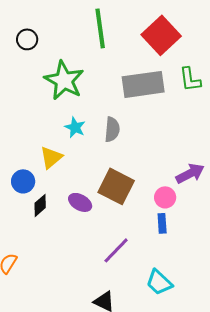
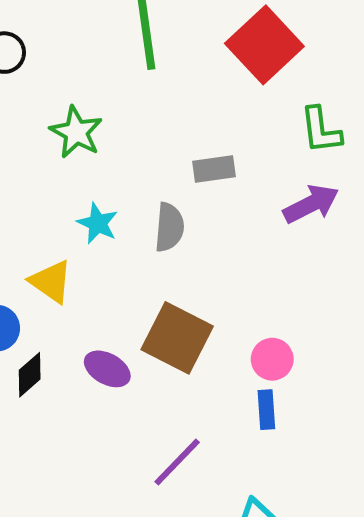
green star: (64, 80) -> (76, 132), size x0.7
gray rectangle: (143, 84) -> (214, 169), moved, size x0.5
yellow triangle: (51, 157) -> (51, 282), turned -45
purple arrow: (190, 173) -> (311, 204), moved

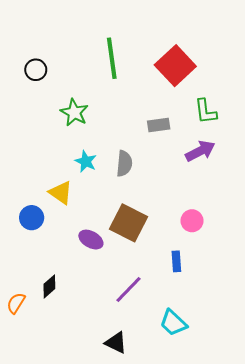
gray rectangle: (214, 169) -> (159, 125), moved
pink circle: (272, 359) -> (192, 221), moved
black diamond: (30, 375) -> (49, 286), moved

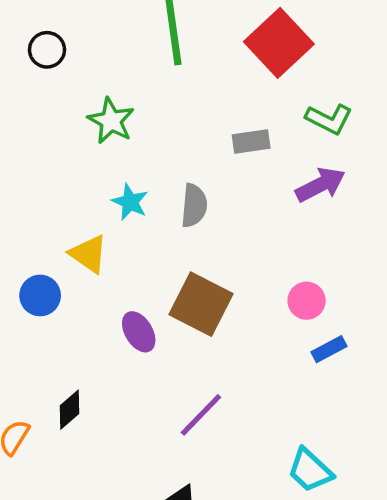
green L-shape: (206, 111) -> (329, 119), turned -56
purple ellipse: (91, 240) -> (139, 332), turned 30
blue rectangle: (176, 261) -> (329, 349), moved, turned 66
cyan trapezoid: (173, 323) -> (310, 470), moved

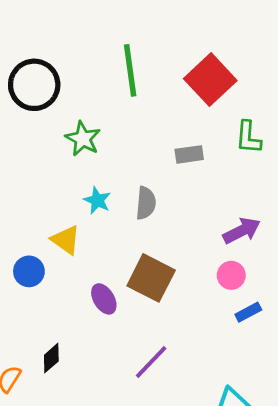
black circle: (47, 50) -> (34, 85), size x1.8
green L-shape: (329, 119) -> (248, 137), turned 68
purple arrow: (320, 185) -> (242, 231), moved

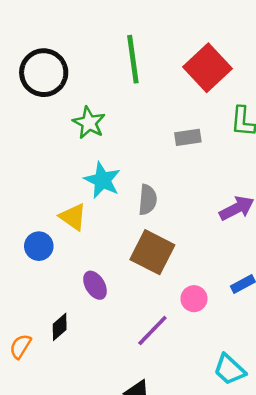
cyan star: (97, 200) -> (102, 180), size x1.4
gray semicircle: (146, 203) -> (148, 200), moved
pink circle: (231, 275) -> (194, 299), moved
purple ellipse: (104, 299) -> (95, 285), moved

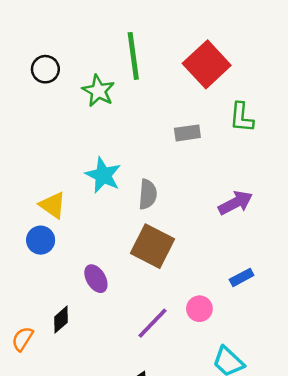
black circle: (44, 73) -> (45, 69), size x0.6
green star: (89, 123) -> (98, 91), moved
yellow triangle: (73, 217) -> (53, 205), moved
pink circle: (194, 299) -> (199, 309), moved

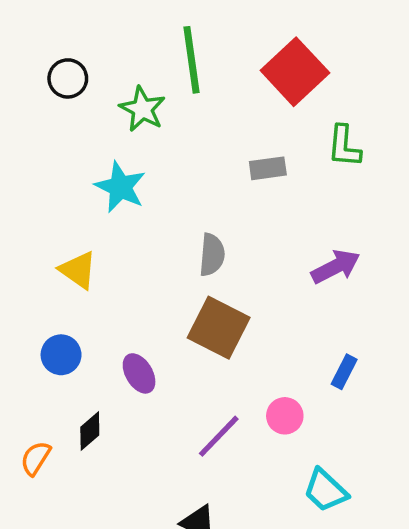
cyan star: (103, 175) -> (120, 187), moved
blue circle: (41, 240) -> (61, 355), moved
blue rectangle: (242, 277) -> (344, 372), turned -35

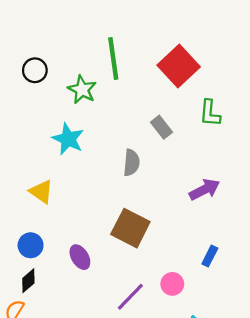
gray rectangle: (268, 168) -> (162, 127), turned 60
gray semicircle: (212, 255) -> (131, 163), moved
black diamond: (90, 431) -> (28, 281), moved

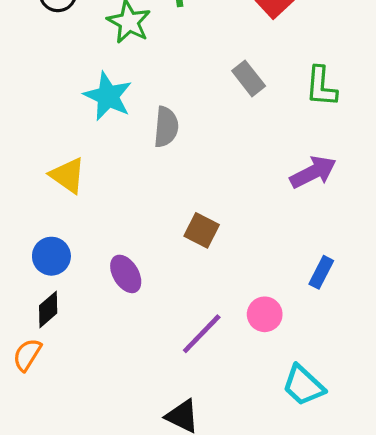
green L-shape: (210, 113) -> (321, 87), moved
gray semicircle: (131, 163) -> (166, 127), moved
brown square: (130, 228) -> (202, 230), size x0.6

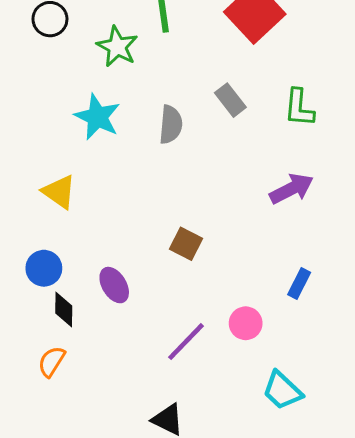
gray semicircle: (166, 127) -> (171, 125), moved
black diamond: (48, 309) -> (64, 309), moved, turned -48
orange semicircle: (27, 355) -> (52, 361), moved

